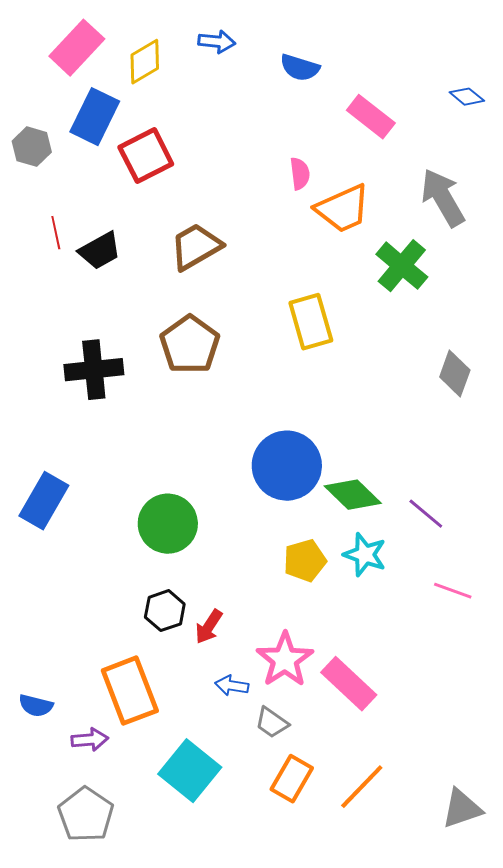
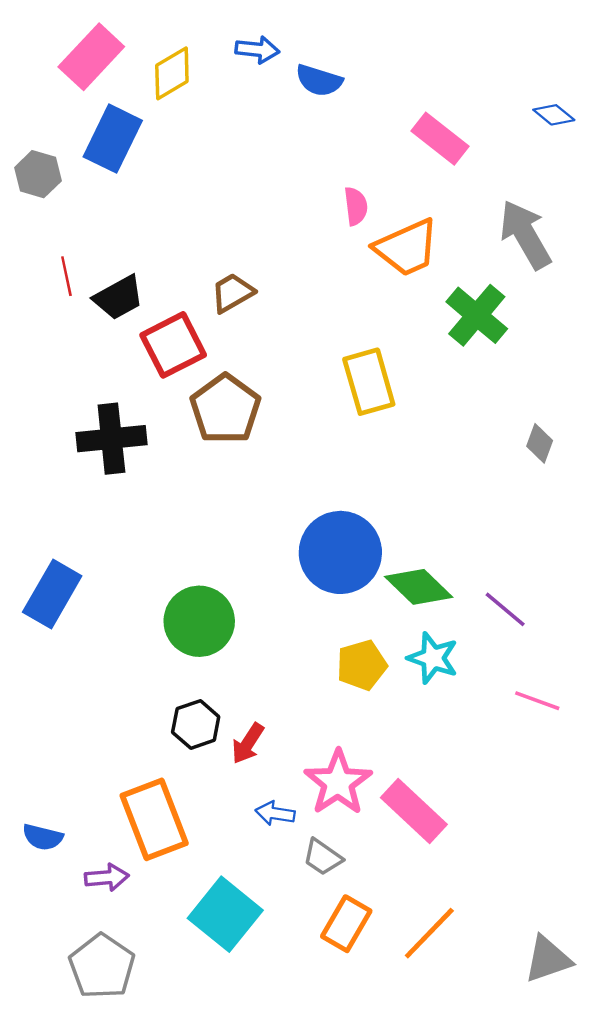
blue semicircle: (300, 68) -> (319, 80), moved
red square: (146, 156) -> (173, 345), moved
brown trapezoid: (196, 247) -> (232, 293), size x0.7
gray diamond: (455, 374) -> (540, 443), size x0.7

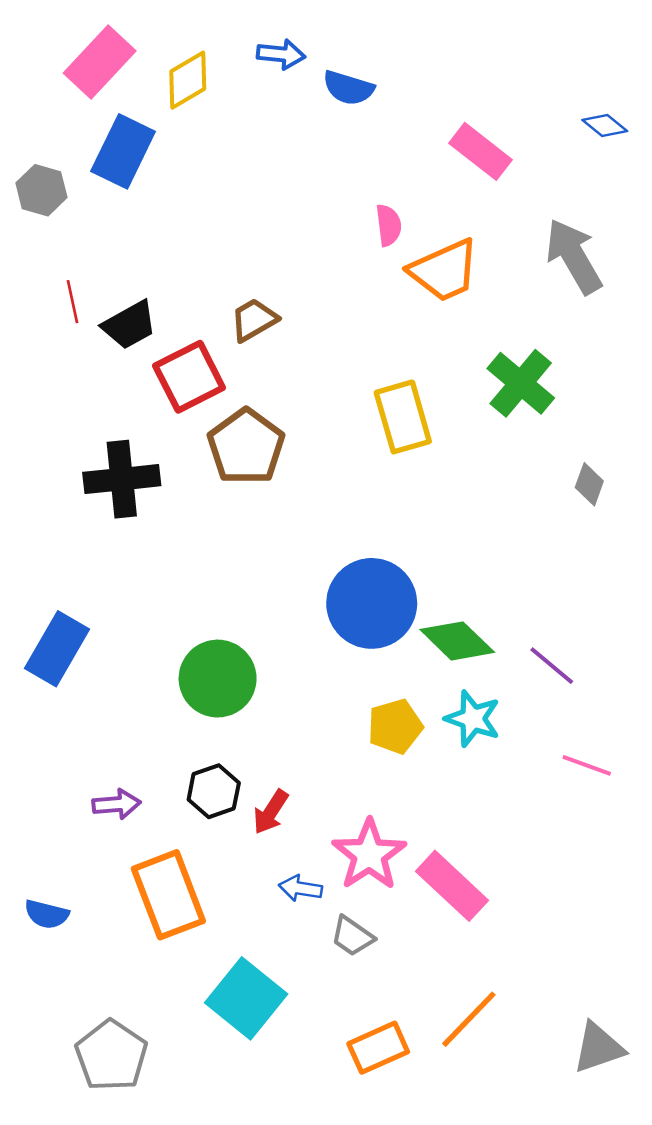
green cross: (477, 315) -> (521, 383), moved
purple arrow: (107, 877) -> (117, 804), moved
orange rectangle: (346, 924) -> (378, 1048), moved, turned 36

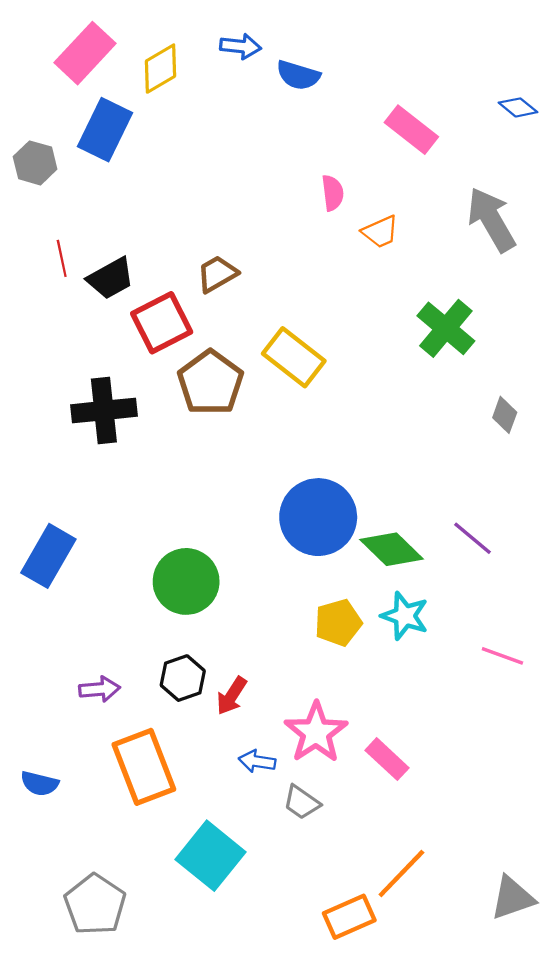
orange trapezoid: (444, 271) -> (380, 232), size x0.6
yellow rectangle: (403, 417) -> (294, 357), moved, turned -36
purple line: (552, 666) -> (472, 538), moved
pink rectangle: (452, 886) -> (387, 759), size x0.7
orange rectangle: (378, 1048) -> (349, 917), moved

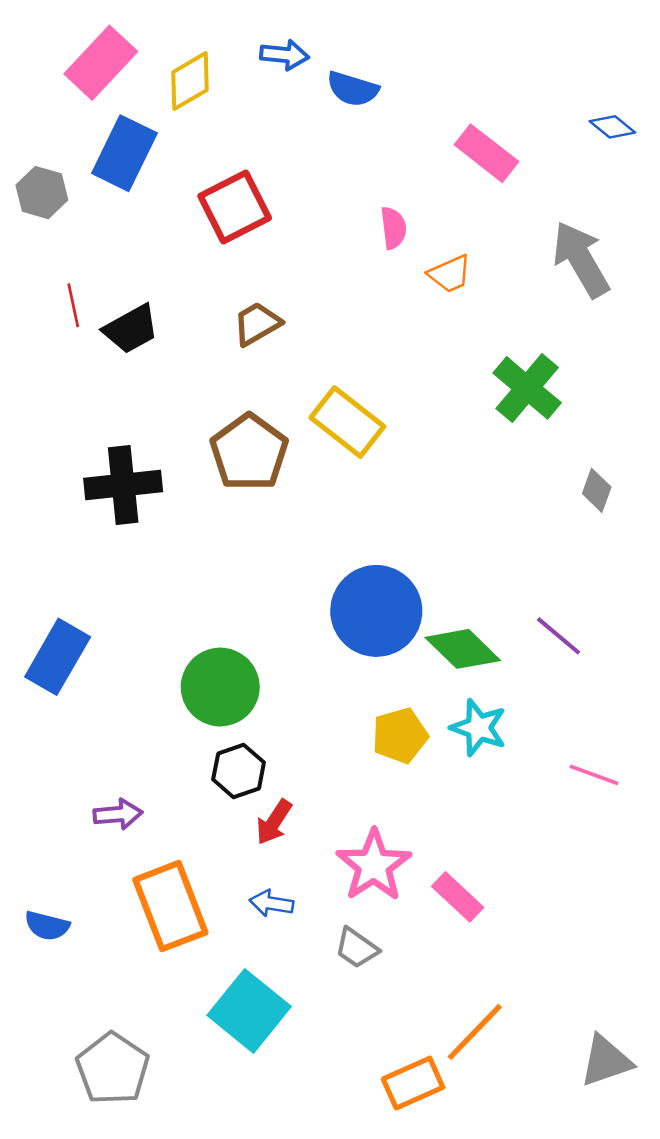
red square: (162, 323) -> (235, 207), moved
black hexagon: (183, 678) -> (239, 771), moved
blue arrow: (257, 761) -> (271, 903), moved

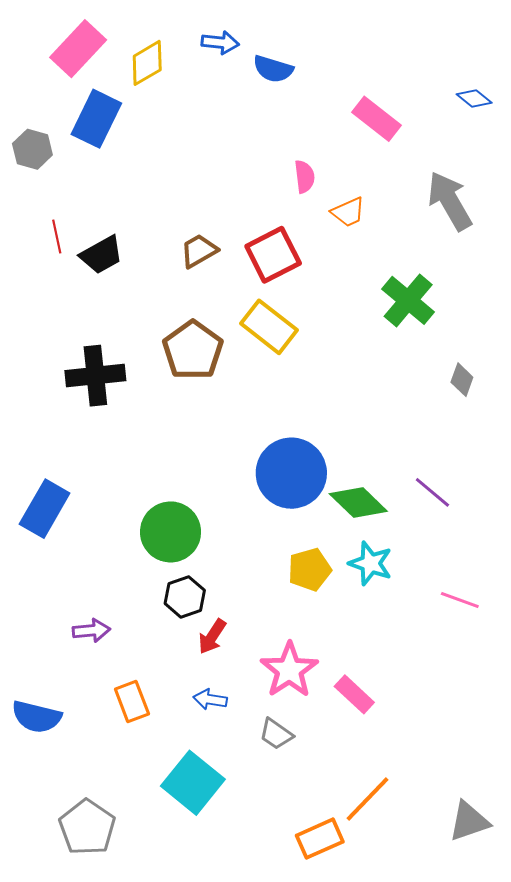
red square: (235, 207) -> (273, 255), moved
orange rectangle: (170, 906) -> (132, 702), size x0.6
blue semicircle: (47, 926) -> (36, 717), size x1.4

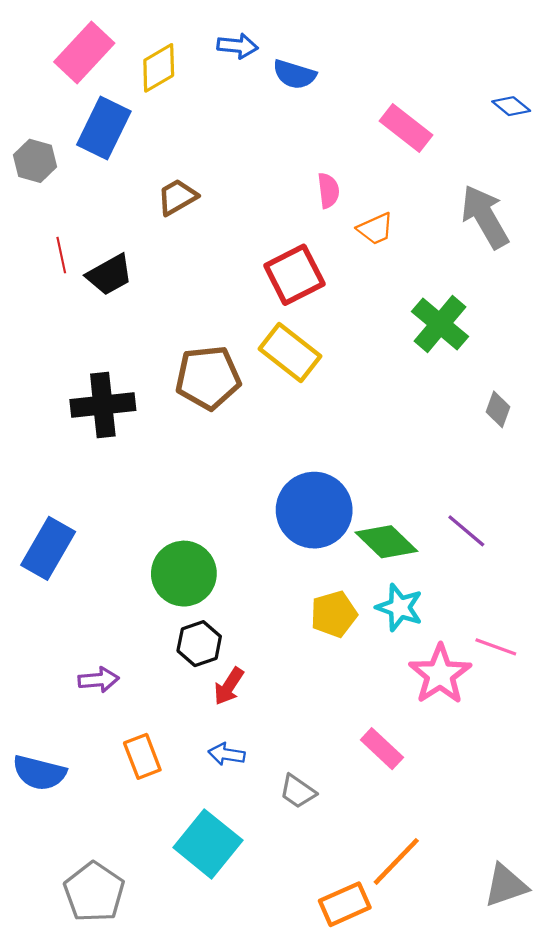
brown trapezoid: (199, 251) -> (177, 197), moved
brown pentagon: (193, 350) -> (208, 378), turned 30
pink star: (289, 670) -> (440, 674), moved

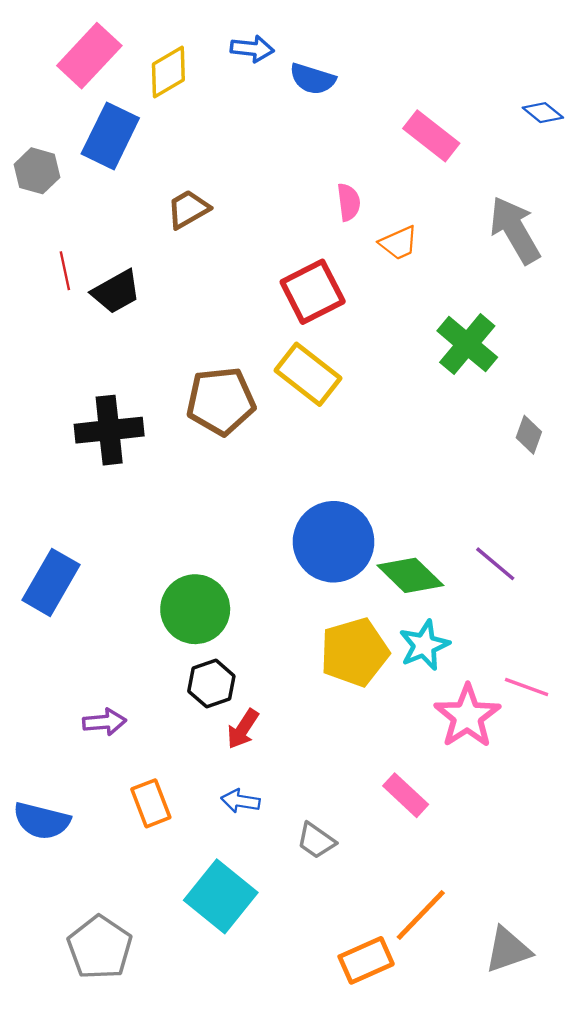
cyan star: (400, 607) -> (424, 645), turned 30
yellow pentagon: (334, 614) -> (354, 652), size x1.4
gray triangle: (506, 886) -> (508, 950), moved

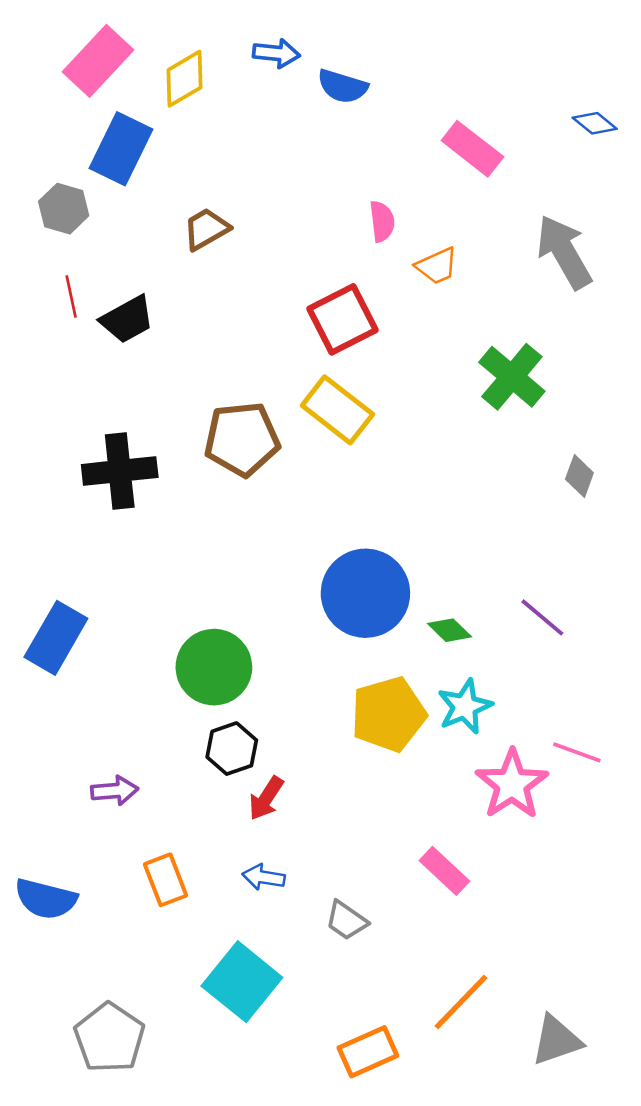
gray hexagon: (37, 171) -> (64, 209), moved
green diamond: (410, 575) -> (450, 630), size x0.6
orange rectangle: (366, 960) -> (368, 1052), moved

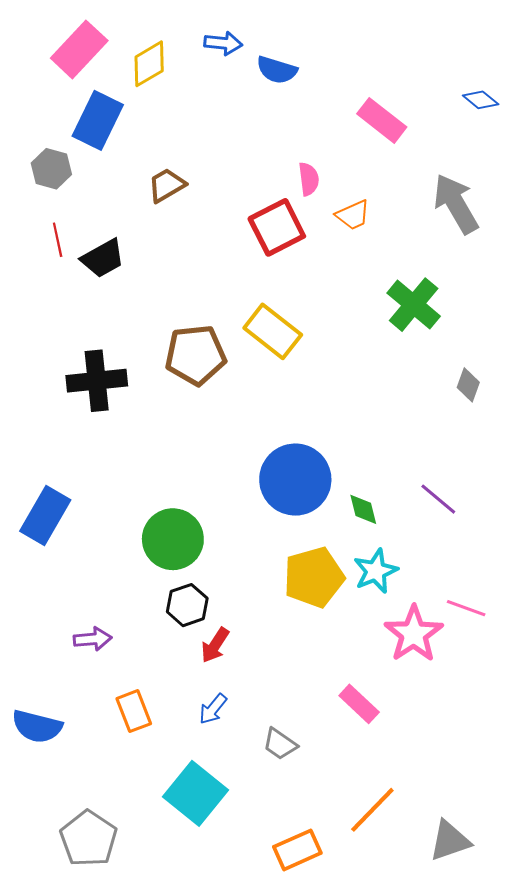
red square: (343, 319) -> (277, 227), moved
green diamond: (450, 630) -> (363, 509), turned 32
blue arrow: (264, 877) -> (213, 709), turned -60

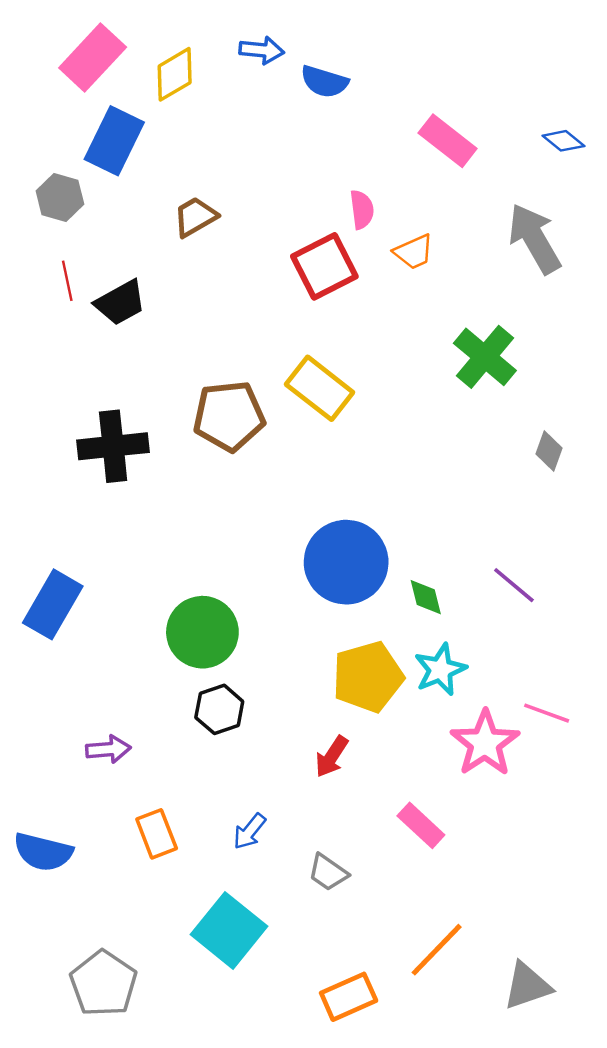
blue diamond: (481, 100) -> (563, 141), moved
red arrow: (215, 645) -> (332, 757), moved

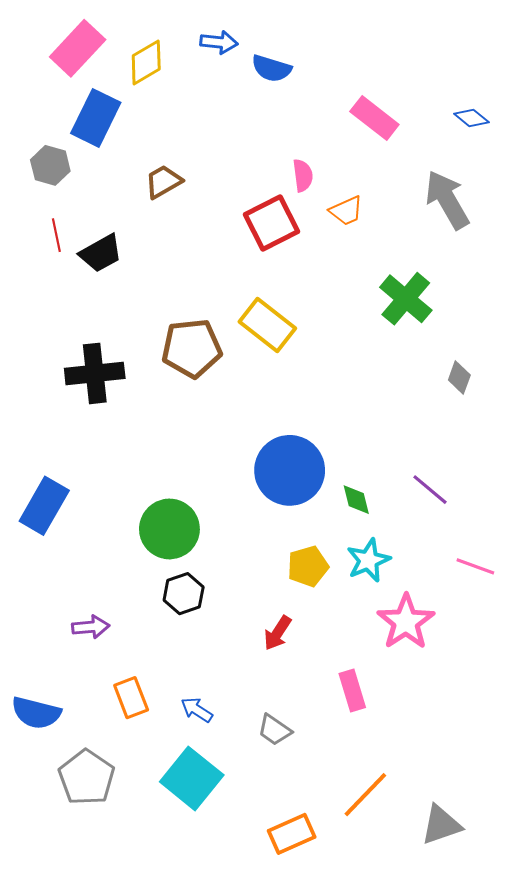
yellow pentagon: (368, 677) -> (308, 566), size x0.7
pink line: (547, 713) -> (475, 566), moved
pink rectangle: (421, 825) -> (352, 691), turned 30
blue arrow: (250, 831) -> (197, 710), moved, turned 84
gray pentagon: (103, 984) -> (87, 777), moved

